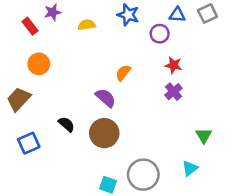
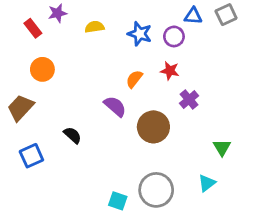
blue star: (128, 15) -> (140, 34), moved
red star: (173, 65) -> (170, 71), moved
brown circle: (104, 133) -> (153, 127), moved

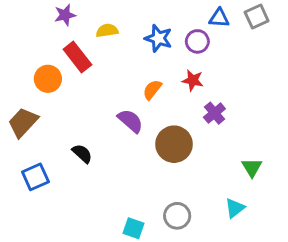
red rectangle: (33, 28) -> (77, 57), moved, size x1.4
gray circle: (156, 190) -> (177, 216), size x0.7

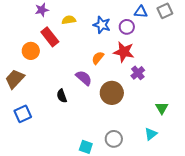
red star: (193, 80) -> (124, 52), size x1.5
black semicircle: (82, 154) -> (62, 96), moved, turned -152

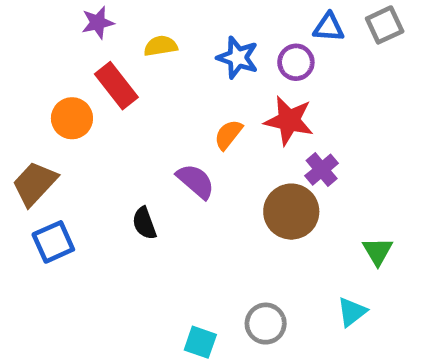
brown circle: (112, 93) -> (291, 212), moved
blue square: (23, 114) -> (53, 242), moved

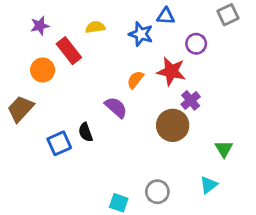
purple star: (98, 23) -> (40, 26), moved
blue triangle: (329, 27) -> (166, 16), moved
purple circle: (296, 62) -> (196, 44), moved
blue square: (53, 242) -> (59, 143), moved

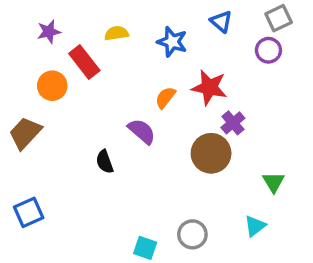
blue triangle: (166, 16) -> (221, 22), moved, turned 36
purple circle: (196, 44) -> (268, 50), moved
blue square: (59, 143) -> (29, 212), moved

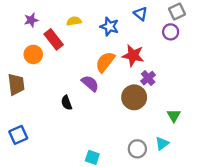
orange semicircle: (165, 98) -> (105, 62), size x1.5
brown trapezoid: (25, 133) -> (16, 84), turned 130
gray circle: (192, 234) -> (137, 149), moved

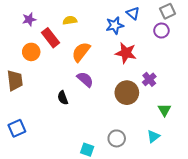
blue star: (109, 27) -> (115, 25), moved, turned -30
orange semicircle: (105, 62) -> (81, 52), moved
purple cross: (148, 78) -> (149, 79), moved
gray circle: (137, 149) -> (117, 138), moved

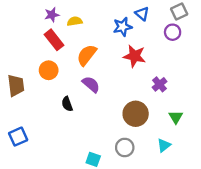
purple star: (29, 19) -> (52, 15), moved
orange circle: (31, 52) -> (49, 70), moved
brown circle: (127, 93) -> (136, 114), moved

